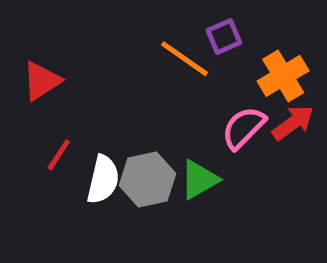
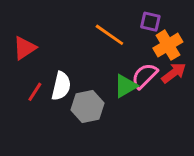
purple square: (224, 37) -> (150, 22), moved, turned 36
white semicircle: (103, 180) -> (61, 86), moved
green triangle: (199, 180) -> (126, 86), moved

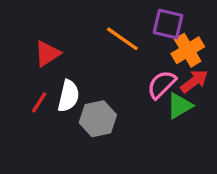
purple square: (150, 22) -> (168, 24), size x1.4
red triangle: (25, 48) -> (47, 53), moved
green triangle: (126, 86) -> (180, 106), moved

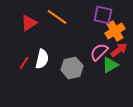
orange line: (122, 39) -> (57, 17), moved
red triangle: (47, 53) -> (29, 23), moved
gray hexagon: (98, 119) -> (72, 68), moved

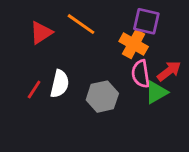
orange cross: (115, 31) -> (134, 44), moved, turned -30
pink semicircle: (99, 52) -> (141, 74), turned -54

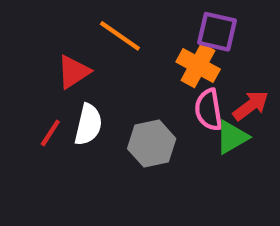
red triangle: (41, 33) -> (74, 72), moved

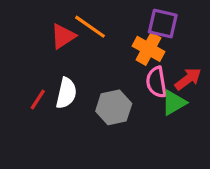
red triangle: (74, 72) -> (63, 36), moved

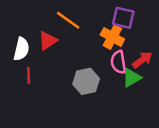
red triangle: (63, 36) -> (48, 41), moved
white semicircle: (66, 93) -> (21, 49), moved
red line: (38, 99) -> (29, 75), turned -35

